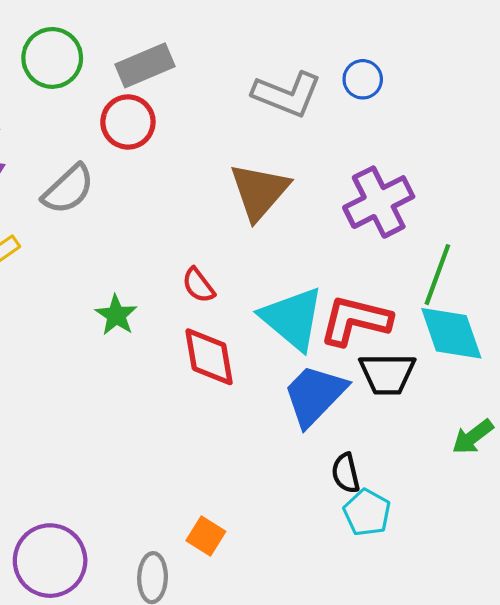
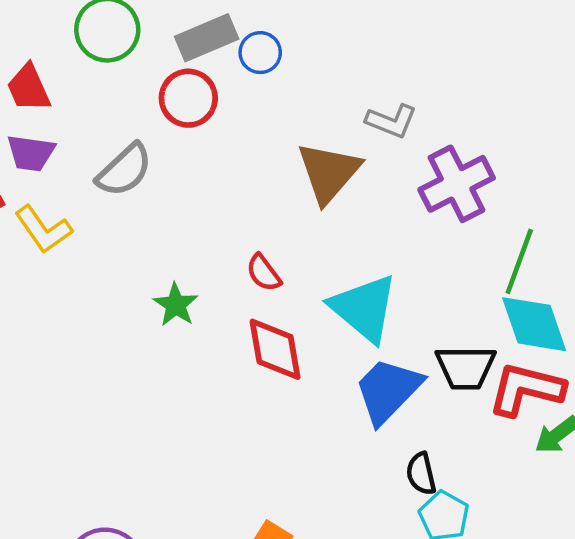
blue circle: (363, 79) -> (260, 53), moved
gray L-shape: (287, 94) -> (391, 121), moved, size x0.7
red L-shape: (355, 320) -> (526, 389), moved

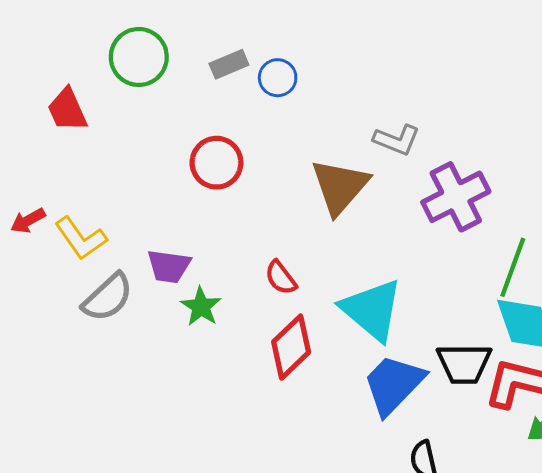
gray rectangle: (207, 38) -> (229, 64), size x0.7
red circle: (188, 98) -> (216, 163), moved
purple trapezoid: (31, 153) -> (169, 266), moved
gray semicircle: (124, 170) -> (108, 297), moved
red diamond: (275, 349) -> (291, 347), turned 56

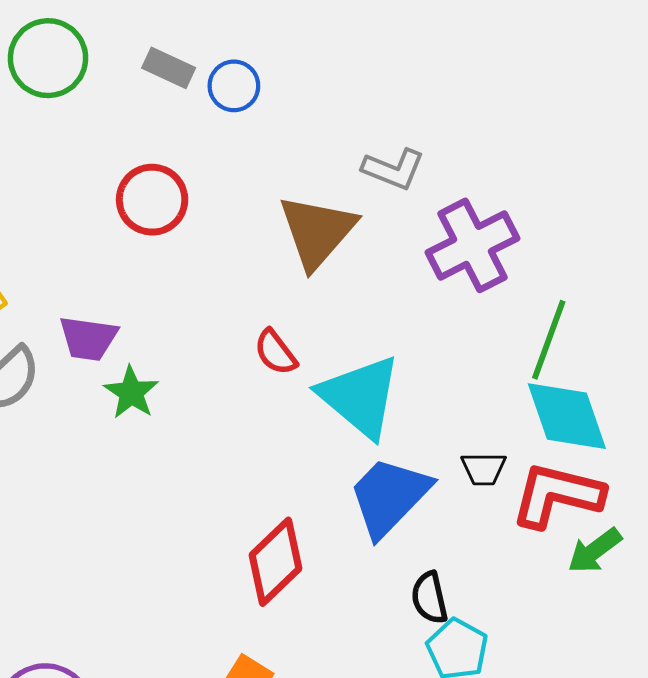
gray rectangle: (229, 64) -> (169, 68), turned 48
red semicircle: (281, 278) -> (276, 352), moved
red diamond: (291, 347) -> (276, 562), moved
black trapezoid: (464, 364) -> (484, 469), size x0.6

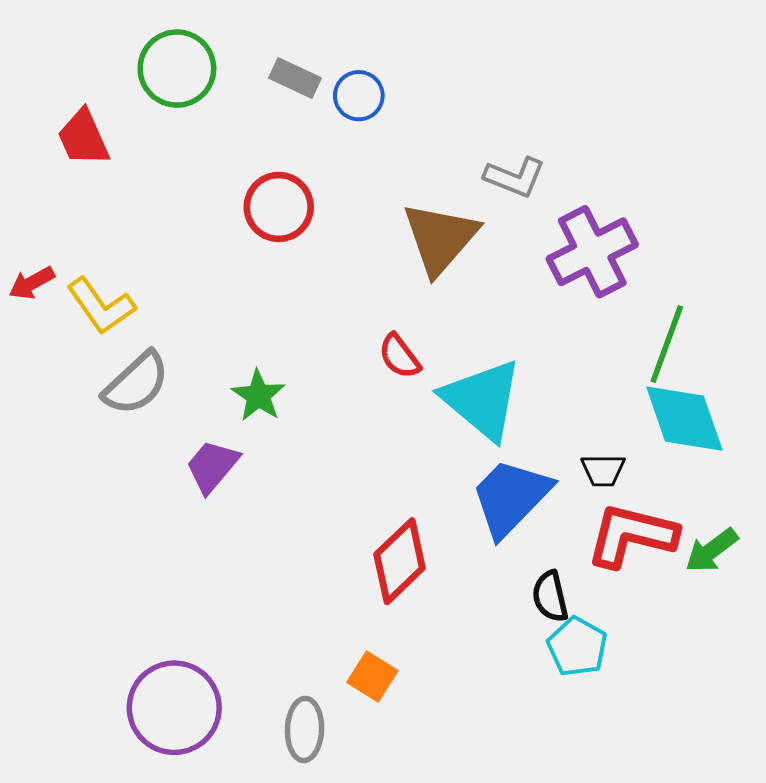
purple trapezoid: (88, 338) -> (212, 466), moved, turned 122
red L-shape: (557, 495) -> (632, 535), moved

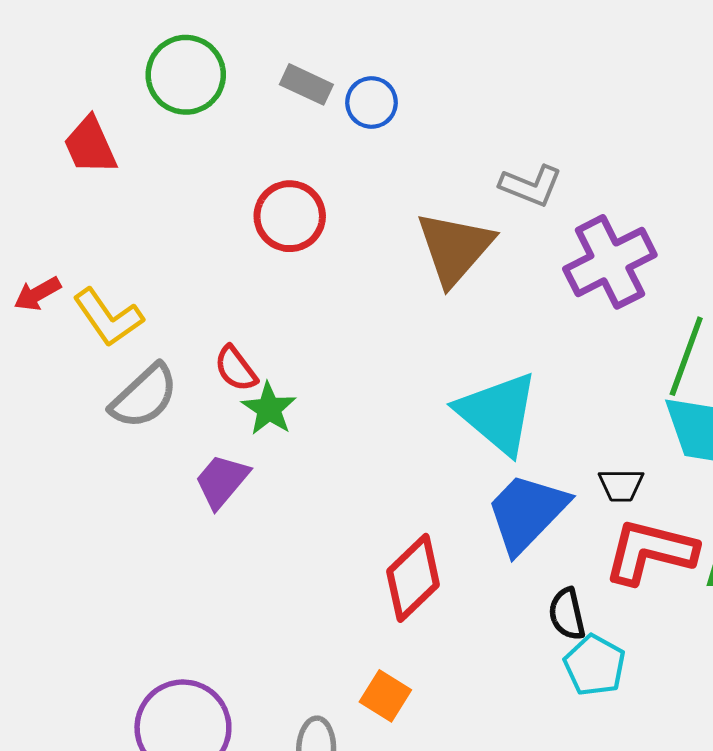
red semicircle: (400, 356) -> (236, 369), moved

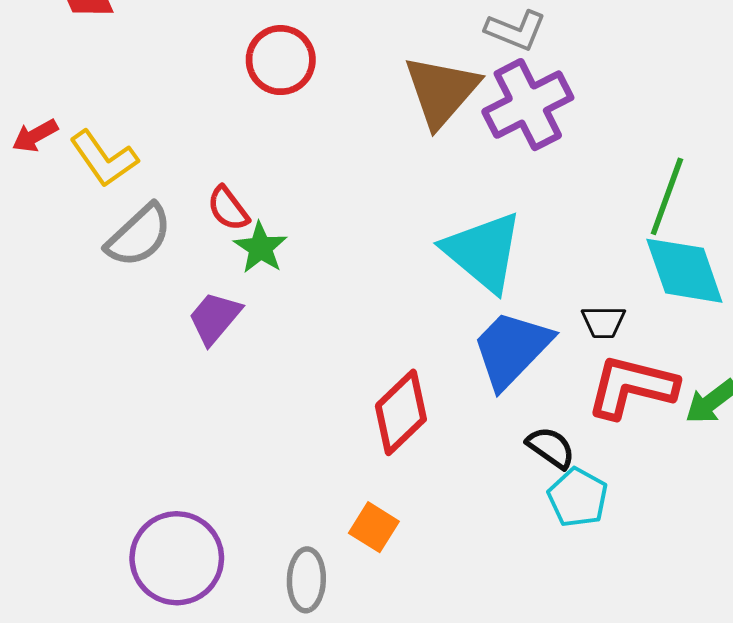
purple cross: (610, 262) -> (528, 105), moved
black semicircle: (567, 614) -> (551, 448), turned 138

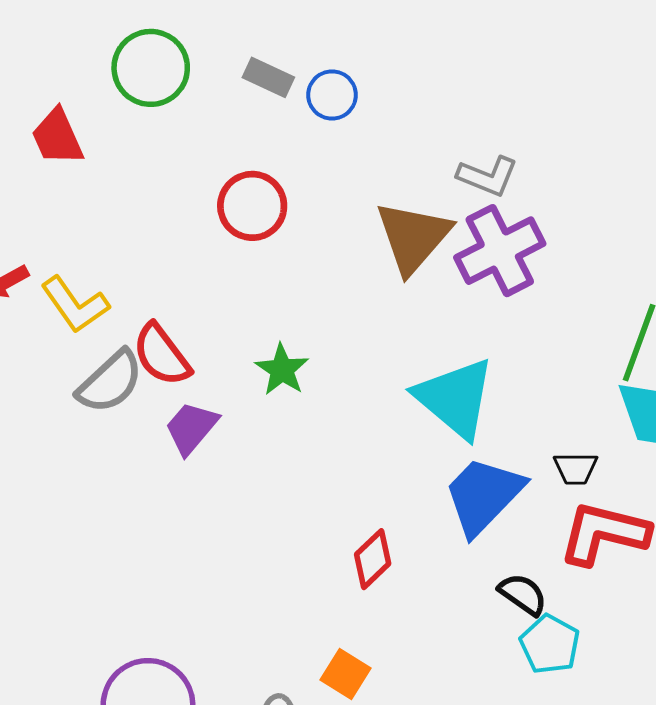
red semicircle: (228, 209) -> (162, 355), moved, size x1.4
green star: (260, 248) -> (282, 370), moved
purple trapezoid: (215, 318) -> (191, 428), moved
red diamond: (401, 412) -> (373, 559), size x0.7

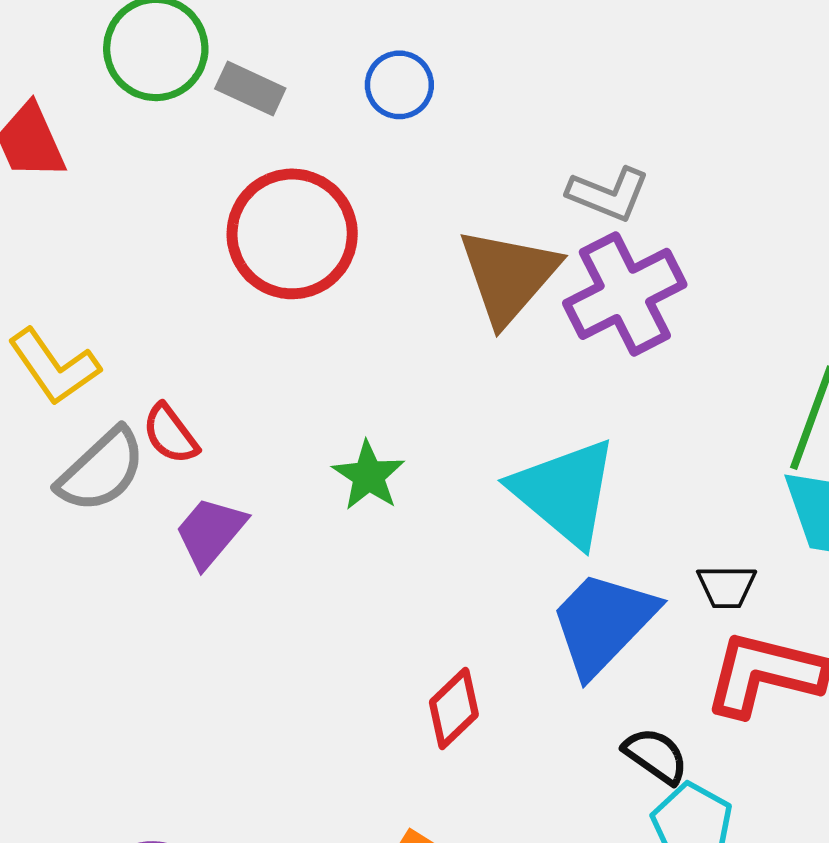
gray rectangle: (268, 77) -> (250, 89), moved
red circle: (252, 206) -> (292, 234), size x1.4
red semicircle: (162, 355) -> (170, 434), size x0.7
green star: (282, 370) -> (368, 476), moved

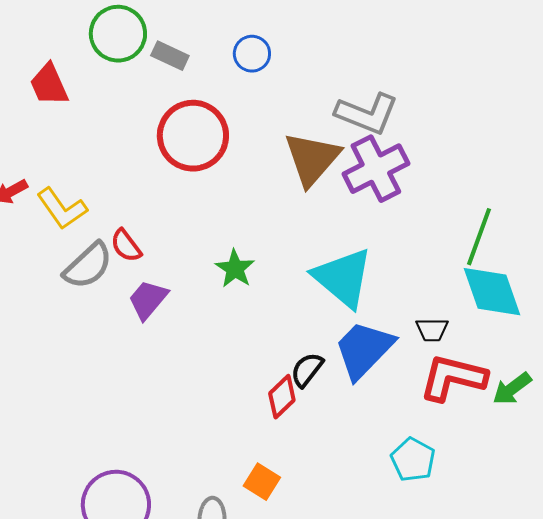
gray L-shape: (608, 194) -> (367, 114), size x1.4
black semicircle: (656, 756) -> (307, 370), moved, turned -87

